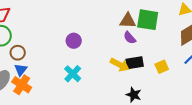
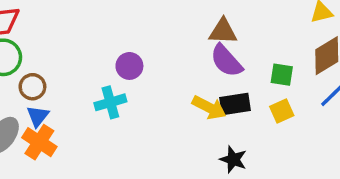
green square: (148, 20) -> (282, 75), moved, size x0.6
purple semicircle: (130, 38) -> (226, 61), size x1.5
cyan cross: (73, 74) -> (110, 102), moved, turned 30

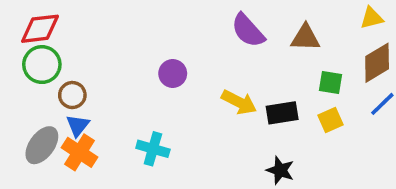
brown triangle: (223, 31) -> (305, 38), moved
purple semicircle: (226, 61) -> (248, 30), moved
cyan cross: (110, 102) -> (153, 149), moved, turned 32
yellow arrow: (209, 108) -> (239, 102), moved

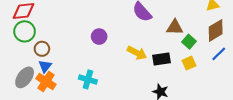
brown triangle: (305, 38) -> (175, 27), moved
green square: (330, 82) -> (189, 42), turned 32

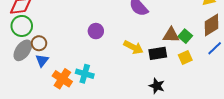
brown triangle: (175, 27) -> (171, 35), moved
gray ellipse: (25, 77) -> (23, 50), moved
orange cross: (46, 81) -> (62, 79), moved

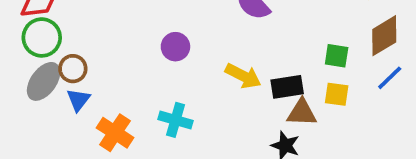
brown triangle: (171, 35) -> (302, 113), moved
green square: (185, 36) -> (337, 56), turned -32
yellow square: (185, 57) -> (337, 94), turned 32
cyan cross: (85, 74) -> (175, 120), moved

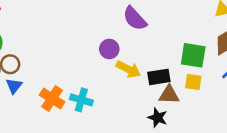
purple circle: (175, 47) -> (109, 49), moved
green square: (337, 56) -> (193, 55), size x1.5
orange cross: (115, 133) -> (52, 99), moved

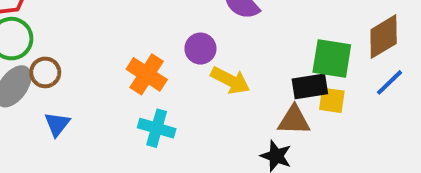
black rectangle: (159, 77) -> (310, 86), moved
blue triangle: (14, 86) -> (57, 124), moved
orange cross: (52, 99) -> (147, 74), moved

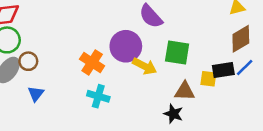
purple circle: (200, 49) -> (126, 46), size x1.6
green square: (332, 58) -> (177, 52), moved
black rectangle: (310, 86) -> (223, 70), moved

